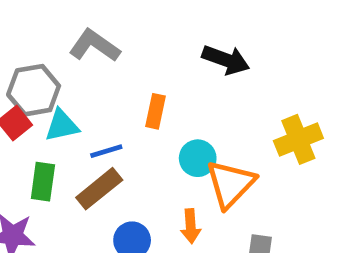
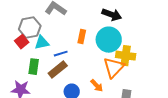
yellow cross: (298, 139) -> (126, 56), moved, turned 30
cyan circle: (198, 158) -> (109, 40), moved, size x1.6
orange arrow: (191, 226) -> (97, 86), turned -40

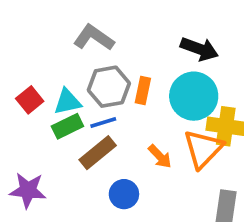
gray hexagon: (30, 28) -> (109, 87), moved
green rectangle: (34, 67) -> (67, 126), moved, turned 56
orange arrow: (97, 86) -> (160, 156), moved

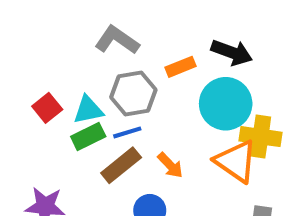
orange rectangle: (143, 90) -> (181, 67), moved, turned 56
orange triangle: (203, 149) -> (236, 161), turned -39
orange arrow: (160, 156) -> (170, 165), moved

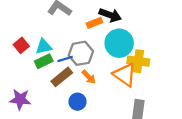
black arrow: (232, 52) -> (110, 15), moved
gray hexagon: (133, 93) -> (81, 53), moved

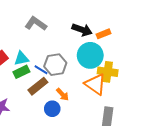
orange rectangle: (94, 23) -> (104, 34), moved
blue line: (65, 59) -> (41, 70), turned 48
orange arrow: (89, 77) -> (62, 94), moved

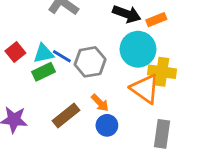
blue line: (41, 70) -> (62, 56), moved
brown rectangle: (38, 86) -> (66, 115), moved
blue circle: (52, 109) -> (107, 125), moved

